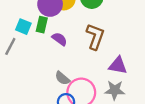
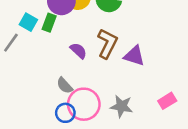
purple semicircle: (59, 39) -> (78, 51), moved
purple triangle: (118, 65) -> (134, 56), moved

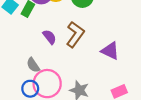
purple triangle: (134, 56) -> (110, 51), moved

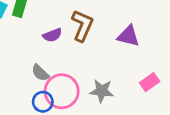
purple semicircle: (49, 37) -> (52, 35), turned 119

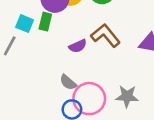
brown L-shape: (82, 26) -> (106, 36), turned -60

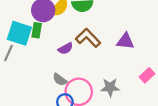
cyan square: (25, 24) -> (19, 33), size x1.6

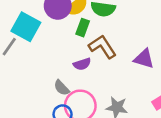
green rectangle: (37, 30) -> (83, 28), moved
purple semicircle: (65, 49) -> (82, 64), moved

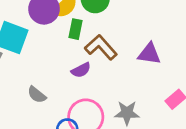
gray semicircle: (62, 88) -> (37, 95), moved

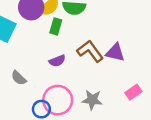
brown L-shape: (101, 47) -> (90, 51), moved

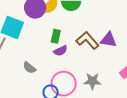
green rectangle: (56, 26) -> (56, 36), moved

